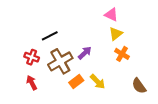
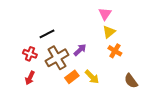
pink triangle: (111, 15) -> (105, 14), turned 40
red arrow: (32, 83) -> (30, 78), turned -128

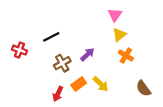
red cross: (30, 54) -> (19, 50), moved
brown cross: (57, 58) -> (62, 63), size x0.7
red arrow: (30, 78) -> (58, 94), moved

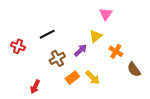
yellow triangle: (119, 35) -> (96, 36), moved
brown semicircle: (143, 88) -> (134, 70), moved
red arrow: (58, 94) -> (35, 87), moved

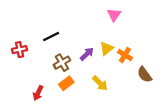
yellow triangle: (96, 36) -> (106, 48), moved
red cross: (18, 46) -> (20, 50), turned -32
orange rectangle: (72, 78) -> (66, 83), moved

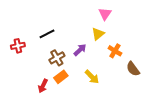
yellow triangle: (106, 48) -> (98, 34), moved
red arrow: (38, 93) -> (43, 86), moved

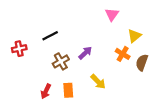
yellow triangle: (98, 34) -> (134, 36), moved
brown semicircle: (133, 69) -> (142, 62), moved, turned 56
orange rectangle: (61, 77) -> (68, 90), moved, turned -56

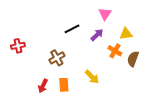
black line: (50, 36) -> (72, 29), moved
yellow triangle: (134, 36) -> (126, 34), turned 32
purple arrow: (85, 53) -> (97, 35), moved

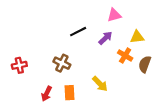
pink triangle: (105, 14) -> (114, 15), turned 40
red cross: (18, 46) -> (19, 65), moved
brown cross: (57, 58) -> (62, 63), turned -35

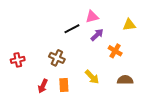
pink triangle: (114, 15) -> (92, 17), moved
yellow triangle: (137, 37) -> (129, 25), moved
brown semicircle: (145, 64) -> (125, 80), moved, turned 70

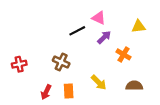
pink triangle: (92, 17) -> (99, 18), turned 40

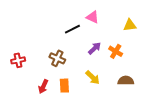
purple arrow: (104, 37) -> (95, 48), moved

